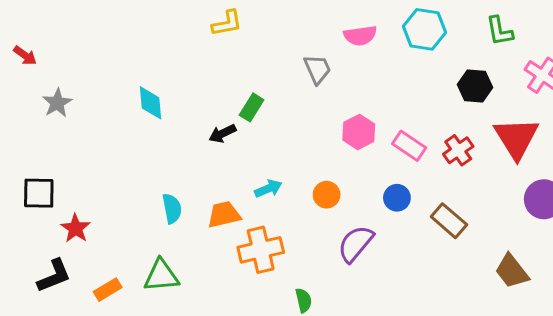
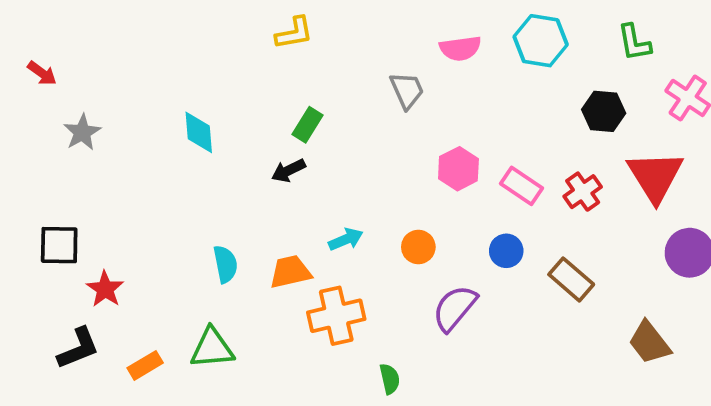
green rectangle: (252, 107) -> (308, 125), moved

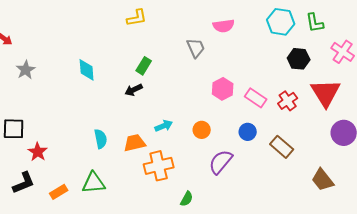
cyan hexagon: (541, 41) -> (281, 22), moved
green semicircle: (390, 379) -> (187, 199), turned 42

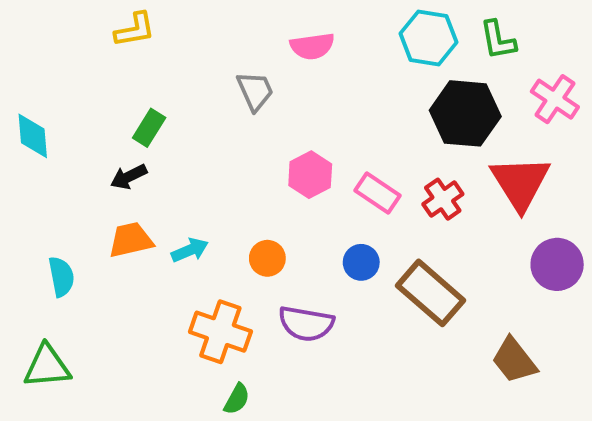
black hexagon: (299, 59) -> (465, 113), size x1.5
orange trapezoid: (135, 143) -> (131, 240), moved
brown rectangle: (282, 147) -> (431, 293), size x1.4
purple semicircle: (221, 162) -> (306, 324), turned -120
orange cross: (159, 166) -> (220, 332), moved, turned 32

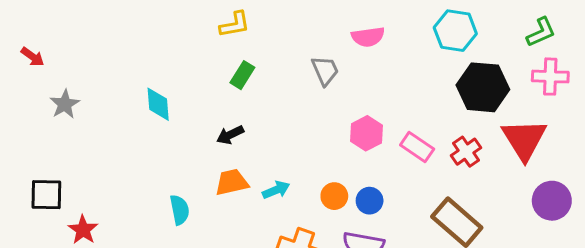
green L-shape: (498, 40) -> (541, 32), moved, turned -104
pink cross: (555, 99) -> (550, 77), turned -32
green rectangle: (149, 128) -> (242, 75), moved
blue circle: (361, 262) -> (370, 201), moved

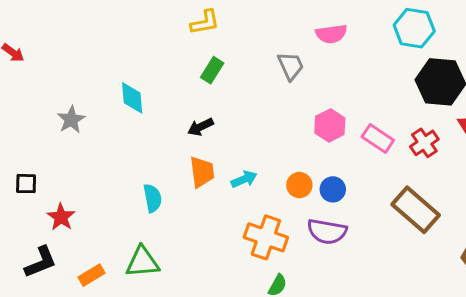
gray star: (65, 104) -> (71, 120), moved
orange trapezoid: (232, 182) -> (202, 172), turned 96
black square: (46, 195) -> (26, 184), size x0.7

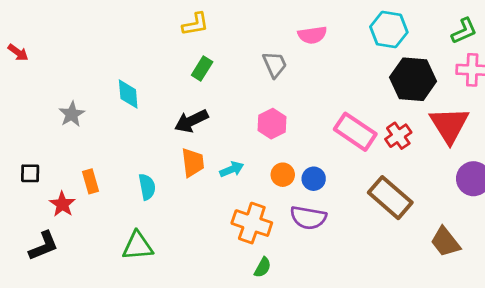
pink hexagon: (330, 125) -> (272, 124), moved
black arrow: (201, 127) -> (191, 121), size x1.4
pink rectangle: (378, 139) -> (355, 132), size x1.4
orange rectangle: (92, 275) -> (91, 181), moved, turned -75

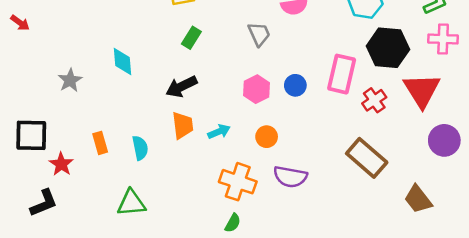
pink rectangle: (355, 132) -> (342, 74), moved, turned 69
black square: (30, 173) -> (31, 135), size x1.8
blue circle: (314, 179) -> (295, 85), moved
orange rectangle: (91, 181) -> (100, 143), moved
green semicircle: (263, 267) -> (233, 223), moved

